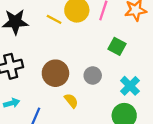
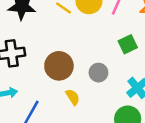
green square: (117, 46) -> (128, 44), turned 30

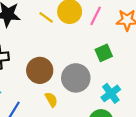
gray circle: (98, 73) -> (76, 78), size x1.6

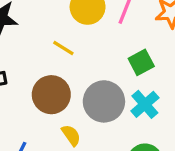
yellow line: (46, 17) -> (63, 48), moved
cyan cross: (111, 93) -> (145, 104), moved

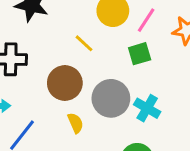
green square: (141, 62) -> (140, 54), moved
cyan cross: (145, 104) -> (147, 108), turned -30

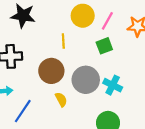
yellow line: (84, 43) -> (63, 41), turned 48

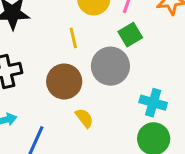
gray circle: (86, 80) -> (110, 66), moved
cyan cross: (113, 85) -> (153, 103), moved

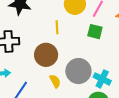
green square: (130, 35) -> (95, 32), turned 35
gray circle: (110, 66) -> (78, 71), moved

